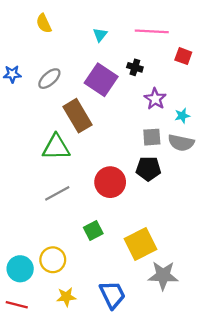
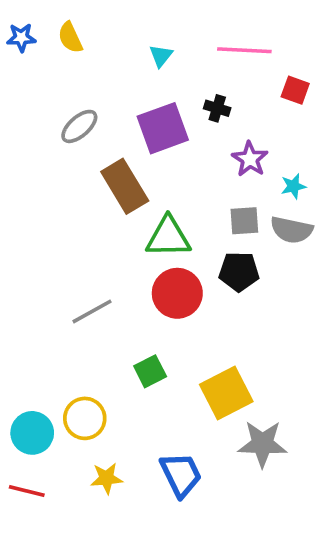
blue star: (12, 74) -> (21, 38), moved
purple square: (101, 80) -> (163, 128), turned 36
green triangle: (56, 147) -> (168, 237), moved

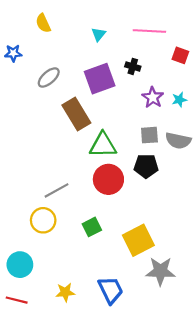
blue star: (21, 38) -> (13, 53), moved
cyan star: (293, 186) -> (179, 100), moved
yellow circle: (85, 418) -> (43, 220), moved

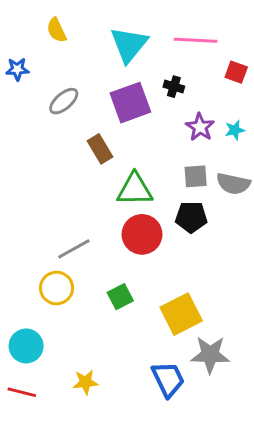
cyan triangle: (98, 34) -> (129, 45), size x2.0
brown rectangle: (76, 114) -> (100, 149), size x0.7
blue trapezoid: (111, 290) -> (168, 379), moved

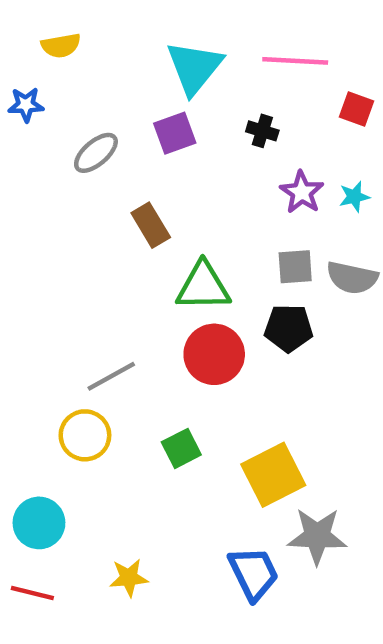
yellow semicircle: (57, 30) -> (61, 46), moved, turned -75
purple square: (130, 103) -> (175, 133), moved, size x0.7

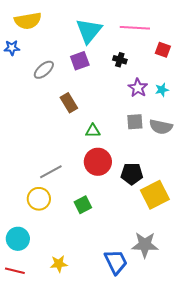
yellow semicircle: (61, 46) -> (28, 21), size x1.5
green triangle: (203, 286) -> (93, 131), size x0.6
black pentagon: (289, 328) -> (132, 174), moved
yellow square: (273, 475) -> (155, 195), moved

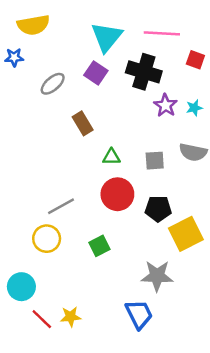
black cross: (120, 60) -> (144, 72), size x2.0
purple square: (80, 61) -> (96, 73), turned -36
gray square: (135, 122) -> (155, 161), moved
gray star: (145, 245) -> (157, 276), moved
red line: (15, 271) -> (42, 319), moved, turned 30

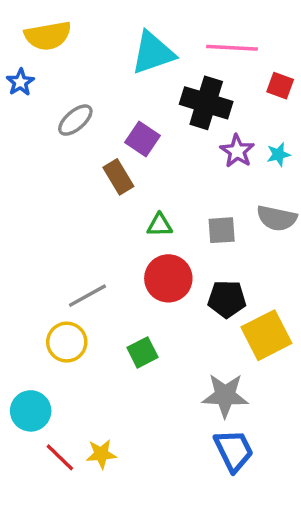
cyan triangle: (107, 37) -> (153, 53), turned 32
blue star: (14, 57) -> (20, 82), turned -30
purple square: (96, 73) -> (142, 139), moved
blue trapezoid: (139, 314) -> (234, 451), moved

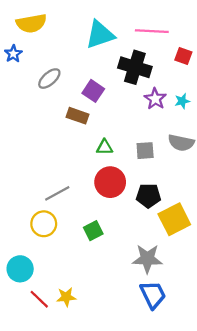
brown rectangle: (118, 177) -> (77, 116), turned -40

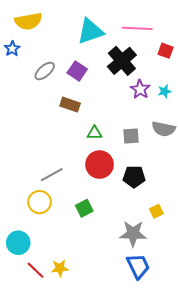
black cross: (135, 67) -> (122, 61), turned 32
purple square: (93, 91) -> (77, 71), moved
yellow square: (174, 219) -> (156, 211), moved, size x0.5

